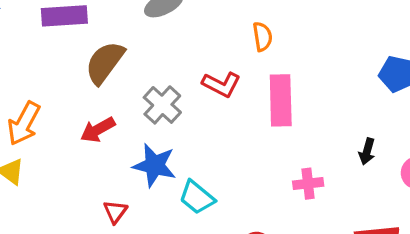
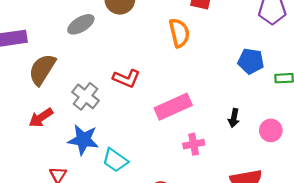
orange semicircle: (262, 37) -> (179, 33), moved, size x1.4
pink rectangle: (281, 100) -> (173, 107), moved, turned 72

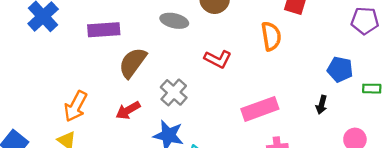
gray ellipse: (81, 24) -> (174, 21), turned 40
red L-shape: (126, 78) -> (218, 59), moved
black arrow: (234, 118) -> (322, 105), moved

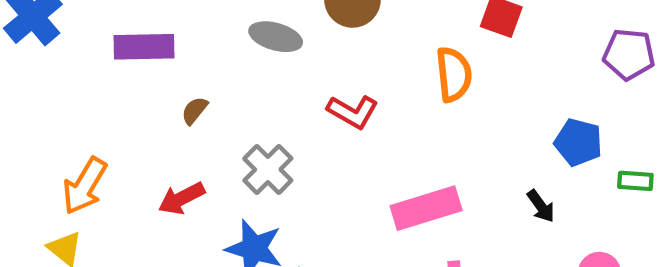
brown semicircle: (133, 63) -> (195, 110), size x0.5
black arrow: (322, 105) -> (541, 206), turned -54

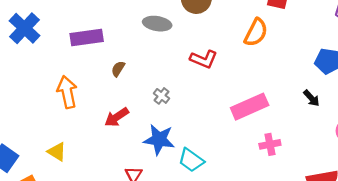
orange semicircle: (454, 74) -> (256, 32), turned 40
gray cross: (268, 169) -> (161, 96), size x0.6
orange arrow: (85, 186) -> (67, 92), moved, turned 144

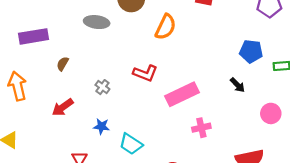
orange semicircle: (256, 32) -> (166, 27), moved
red L-shape: (204, 59) -> (145, 73), moved
blue star: (159, 140) -> (101, 126), size x0.6

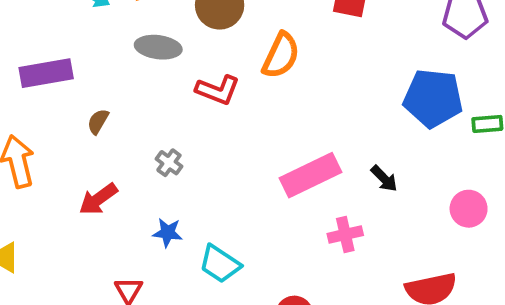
blue pentagon: (251, 51) -> (433, 98), size x1.4
red L-shape: (145, 73) -> (218, 90), moved
black arrow: (237, 85) -> (384, 179), moved

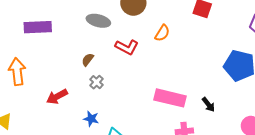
orange semicircle: (281, 55) -> (162, 33), size x0.7
brown semicircle: (98, 121) -> (88, 60), moved
pink rectangle: (310, 175) -> (170, 98), turned 32

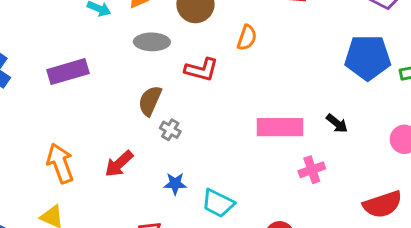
brown semicircle: (88, 60) -> (150, 101), size x1.5
orange arrow: (17, 72) -> (60, 163), moved

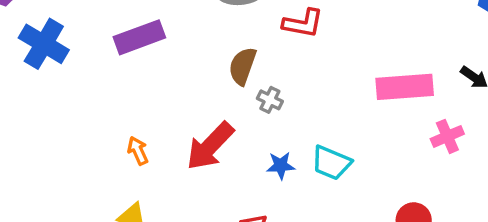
orange arrow: (60, 163) -> (138, 151), size x0.6
red arrow: (119, 164) -> (210, 146), size x1.4
cyan trapezoid: (218, 203) -> (331, 163), moved

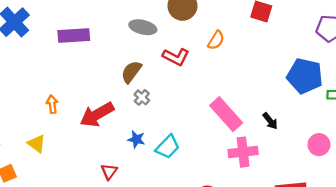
pink rectangle: (405, 87) -> (226, 114), turned 36
pink cross: (447, 136) -> (243, 152), size x1.4
cyan trapezoid: (331, 163) -> (168, 147), turned -85

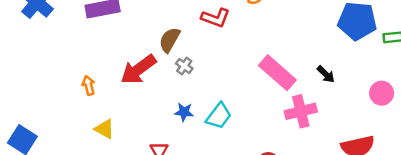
red arrow: (97, 115) -> (138, 70), moved
yellow triangle: (37, 144) -> (104, 129), moved

